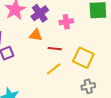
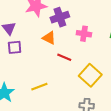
yellow line: (54, 69) -> (39, 87), moved

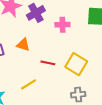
orange triangle: (49, 38) -> (23, 45), moved
red line: (64, 57) -> (48, 63), moved

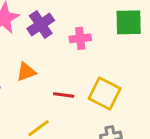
orange triangle: (23, 45) -> (26, 72), turned -32

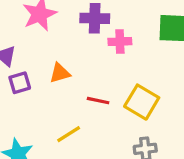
purple cross: (41, 25) -> (95, 18), moved, turned 32

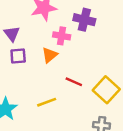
pink cross: (120, 42) -> (62, 36), moved
orange triangle: (60, 73) -> (50, 55), turned -35

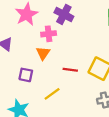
purple cross: (84, 20) -> (64, 14), turned 30
purple square: (18, 56) -> (26, 75), moved, turned 32

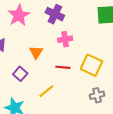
pink cross: (49, 34) -> (65, 39), moved
purple square: (26, 75) -> (20, 74), turned 32

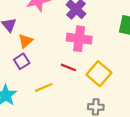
pink cross: (65, 39) -> (79, 39), size x1.5
orange triangle: (36, 52) -> (25, 41), moved

